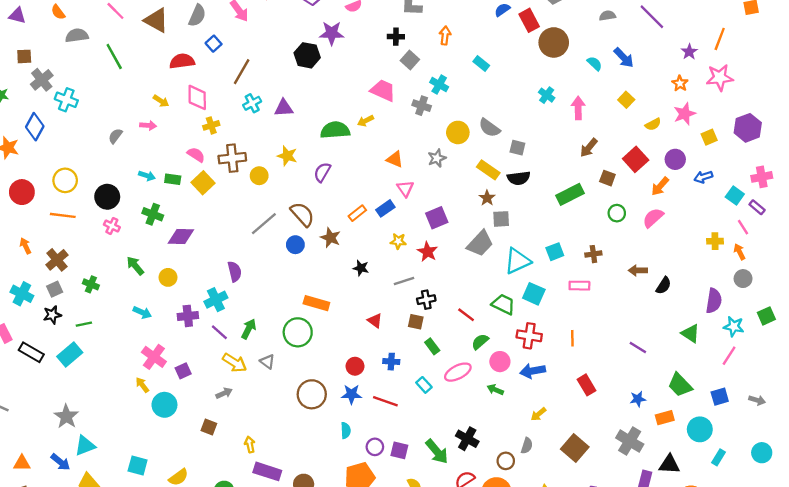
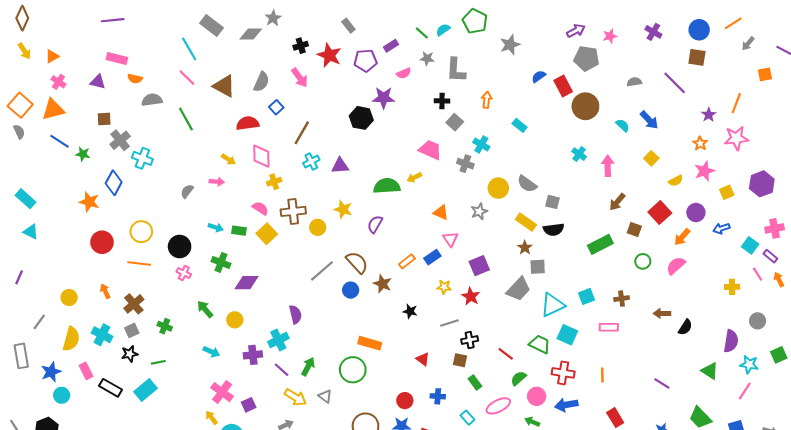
orange semicircle: (58, 12) -> (135, 79), turned -40
orange arrow: (740, 252) -> (779, 279), moved

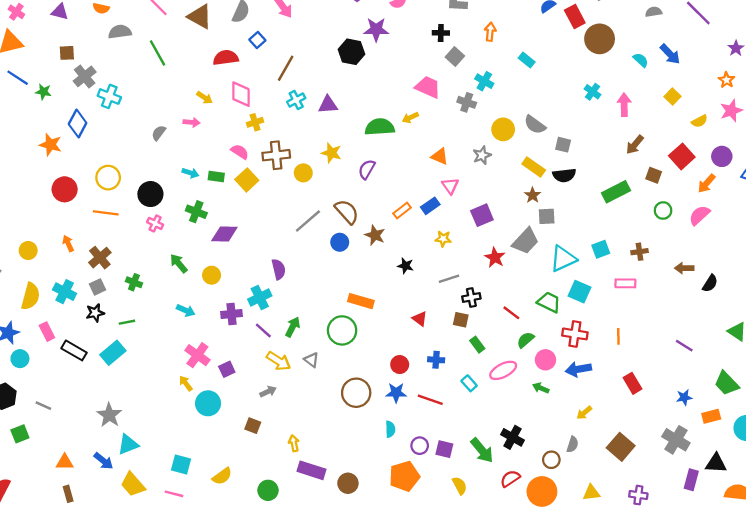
red star: (471, 296) -> (495, 258), moved

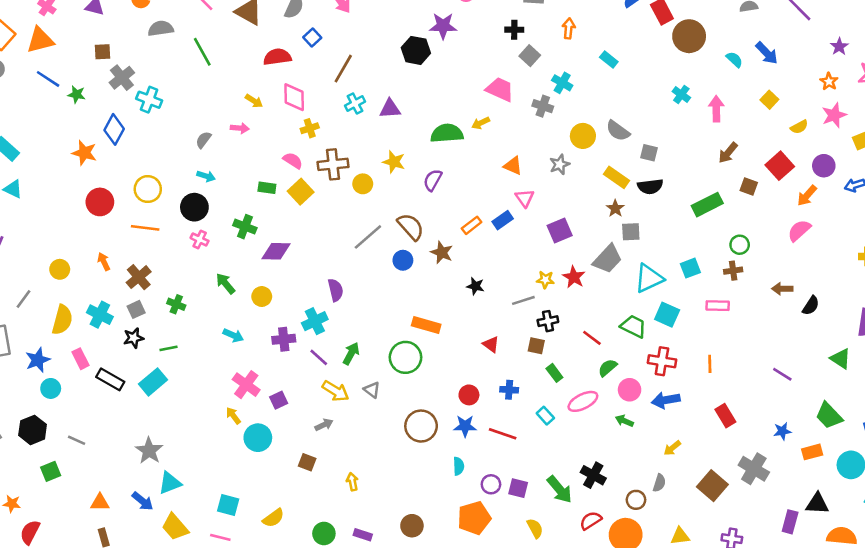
cyan arrow: (190, 173) -> (206, 176), moved
green circle: (663, 211) -> (740, 245), moved
yellow star: (443, 239) -> (545, 280), moved
gray cross: (676, 440) -> (754, 469), moved
purple rectangle: (311, 470) -> (363, 535), moved, size x0.6

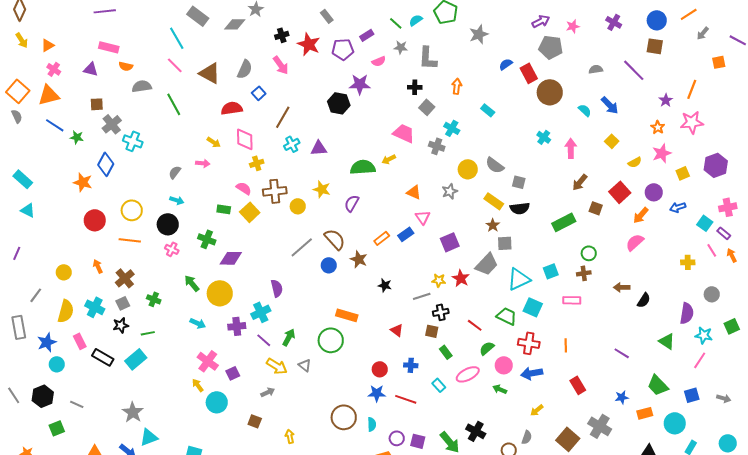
yellow circle: (262, 297) -> (220, 293), size x1.6
brown circle: (421, 426) -> (344, 417), moved

